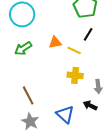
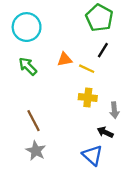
green arrow: (23, 48) -> (28, 66), turned 78
blue triangle: (65, 114) -> (92, 155), moved

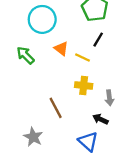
cyan circle: (27, 27) -> (42, 19), moved
orange triangle: (65, 59) -> (61, 49), turned 48
brown line: (34, 121) -> (56, 108), moved

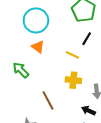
orange triangle: (61, 49) -> (38, 47), moved
green arrow: (25, 55) -> (21, 70), moved

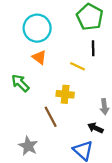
black line: (87, 39) -> (93, 48), turned -32
yellow cross: (73, 80) -> (65, 94), moved

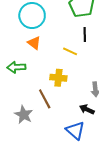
green arrow: (20, 83) -> (16, 67), turned -48
gray star: (28, 146) -> (24, 115), moved

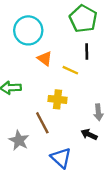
orange triangle: (34, 43) -> (45, 58), moved
blue triangle: (75, 130) -> (61, 158), moved

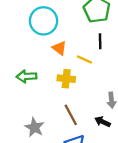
yellow cross: (57, 99) -> (66, 79), moved
brown line: (42, 123) -> (71, 115), moved

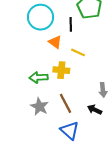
black line: (100, 41) -> (71, 24), moved
green arrow: (27, 76) -> (38, 77), moved
gray star: (34, 127) -> (39, 107), moved

